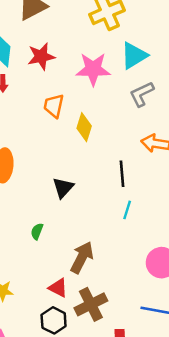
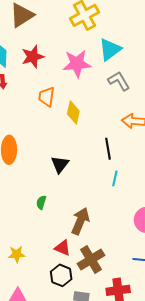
gray L-shape: (142, 94) -> (119, 81), turned 90

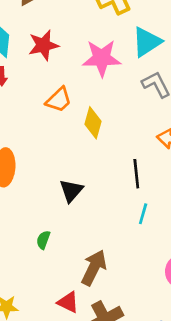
orange trapezoid: (47, 97) -> (59, 100), turned -145

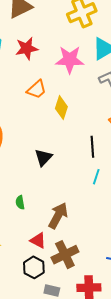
green semicircle: (43, 240) -> (20, 202), moved, turned -32

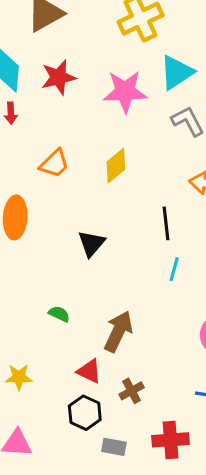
orange trapezoid: (37, 89) -> (54, 164), moved
yellow diamond: (61, 108) -> (116, 166), turned 35
green semicircle: (20, 202) -> (59, 314), turned 128
brown cross: (65, 255) -> (132, 391), size x0.6

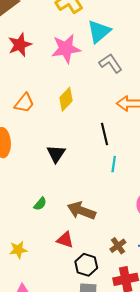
green semicircle: (59, 314) -> (40, 204), turned 112
brown arrow: (118, 331) -> (81, 211), turned -88
brown cross: (132, 391) -> (118, 246), moved
black hexagon: (85, 413) -> (86, 265), moved

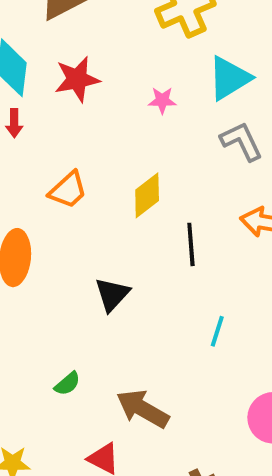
pink star: (66, 49) -> (162, 100), size x0.5
black line: (104, 134) -> (191, 244), moved

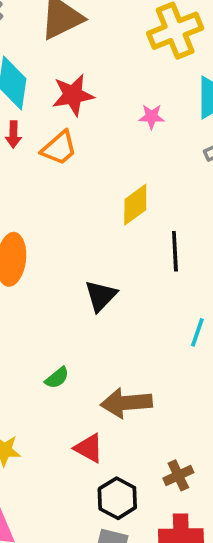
orange trapezoid: (68, 190) -> (59, 148), moved
brown arrow: (143, 409) -> (126, 403), turned -36

